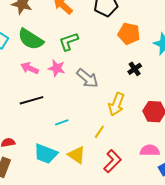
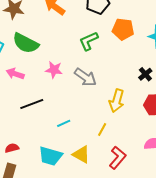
green L-shape: (69, 42) -> (89, 41), moved
pink arrow: (30, 68) -> (15, 74), moved
black cross: (135, 69) -> (145, 74), moved

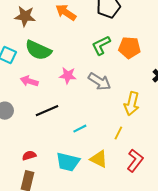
orange pentagon: (123, 29) -> (129, 48), moved

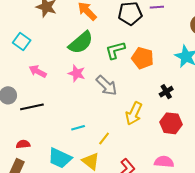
green semicircle: (38, 50) -> (81, 43), moved, turned -76
black line: (47, 111) -> (32, 107), moved
yellow line: (118, 133) -> (104, 138), moved

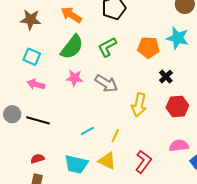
cyan square: (22, 42) -> (32, 57), moved
orange pentagon: (143, 58) -> (148, 47), moved
black line: (32, 107) -> (38, 120), turned 40

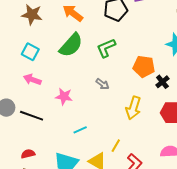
orange pentagon: (148, 47) -> (144, 67), moved
pink star: (74, 78) -> (64, 96), moved
gray arrow: (106, 83) -> (102, 84), size x0.6
yellow line: (115, 136) -> (116, 146), moved

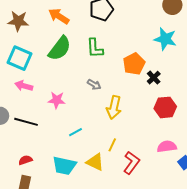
green L-shape: (106, 48) -> (95, 48), turned -65
cyan square: (30, 52) -> (20, 58), size x1.4
orange pentagon: (144, 67) -> (134, 64), turned -30
yellow arrow: (133, 108) -> (114, 107), moved

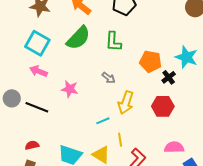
cyan star: (165, 39) -> (186, 57), moved
orange pentagon: (134, 64) -> (150, 61), turned 30
red hexagon: (165, 107) -> (163, 106), moved
cyan line: (76, 132) -> (103, 121), moved
yellow line: (112, 145) -> (120, 140), turned -40

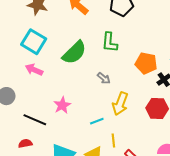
green semicircle: (78, 38) -> (74, 53), moved
pink star: (70, 89) -> (62, 105), moved, turned 30
black line: (37, 107) -> (35, 120), moved

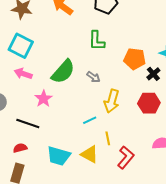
green semicircle: (74, 53) -> (63, 72), moved
pink star: (62, 105) -> (44, 99), moved

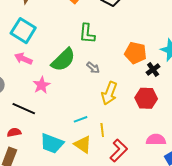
green L-shape: (97, 41) -> (87, 33), moved
cyan line: (90, 120) -> (81, 119), moved

